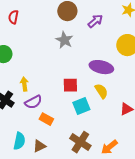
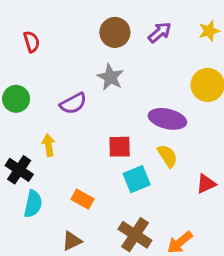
red semicircle: (13, 17) -> (32, 42), turned 152
purple arrow: (95, 21) -> (160, 32), moved
purple semicircle: (33, 102) -> (73, 103), moved
cyan semicircle: (19, 141) -> (33, 204), moved

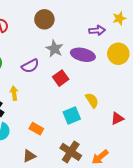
brown circle: (115, 32) -> (44, 19), moved
purple arrow: (160, 32) -> (97, 30), moved, turned 35
purple ellipse: (167, 119) -> (83, 55), moved
red square: (120, 147) -> (61, 78), moved, turned -35

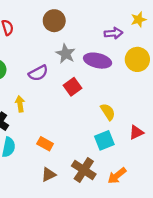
cyan square: (72, 115) -> (104, 140), moved
brown triangle: (29, 156) -> (48, 175), moved

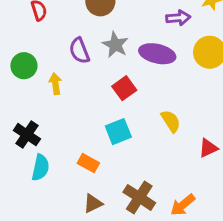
purple semicircle: (38, 73) -> (79, 51), moved, turned 96
yellow arrow: (20, 104) -> (55, 84), moved
cyan square: (104, 140) -> (118, 132), moved

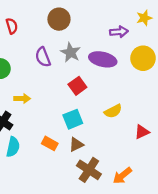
yellow arrow: (55, 84) -> (22, 99), moved, turned 98
yellow semicircle: (171, 121) -> (113, 111), turned 96
brown triangle: (93, 203) -> (76, 145), moved

